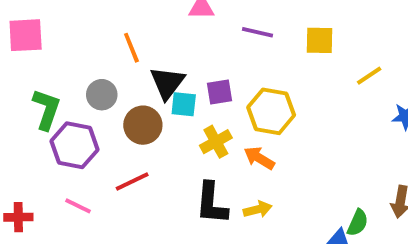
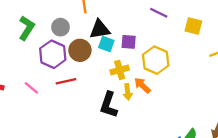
black triangle: (167, 83) -> (100, 29), turned 30
purple hexagon: (74, 145) -> (53, 54), moved
yellow arrow: (258, 209) -> (128, 92), moved, turned 84

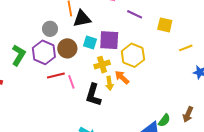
green L-shape: (27, 28) -> (19, 55), moved
black triangle: (100, 29) -> (82, 19), moved
purple square: (129, 42) -> (109, 40), size x1.5
pink line: (31, 88) -> (71, 82), moved, turned 32

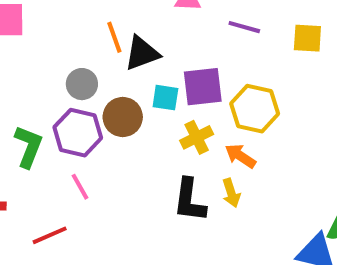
red line: (56, 76) -> (50, 235), moved
pink line: (71, 82) -> (80, 187), moved
yellow arrow: (109, 83) -> (231, 193), moved

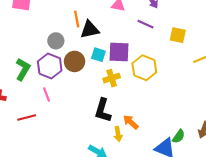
orange arrow: (240, 156) -> (131, 122), moved
yellow arrow: (231, 193) -> (118, 134), moved

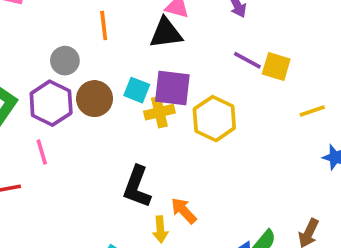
purple line: (146, 24) -> (247, 60), moved
black triangle: (90, 30) -> (166, 33), moved
yellow cross: (112, 78) -> (159, 112), moved

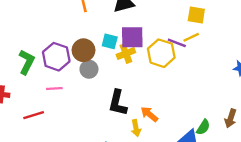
purple line: (247, 60) -> (177, 43), moved
gray circle: (65, 61) -> (89, 69), moved
yellow line: (312, 111) -> (191, 37), moved
pink line: (42, 152) -> (54, 88), turned -70

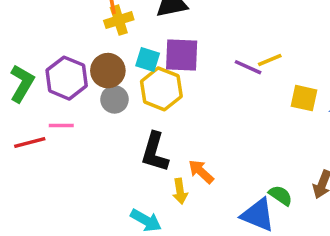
yellow square: (196, 15) -> (304, 98), moved
yellow hexagon: (161, 53) -> (161, 89), moved
yellow cross: (126, 54) -> (119, 20), moved
red line: (34, 115) -> (30, 142), moved
green semicircle: (203, 127) -> (281, 195), turned -91

